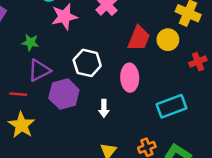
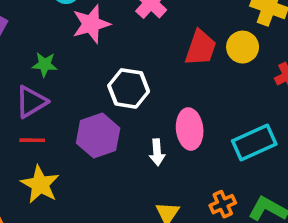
purple triangle: (39, 70) -> (31, 102), moved
pink ellipse: (130, 78) -> (190, 129), moved

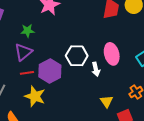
white hexagon: (129, 88) -> (77, 56), moved
purple hexagon: (98, 136) -> (50, 71), moved

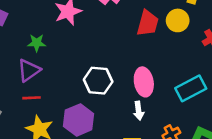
white arrow: (96, 69) -> (139, 111), moved
purple hexagon: (50, 71) -> (79, 120), moved

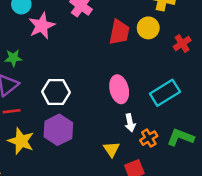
white hexagon: (98, 81) -> (56, 92), moved
white arrow: (139, 111) -> (130, 123), moved

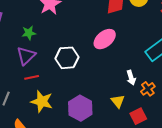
pink ellipse: (119, 89) -> (105, 39), moved, turned 70
purple hexagon: (58, 130) -> (80, 108), moved

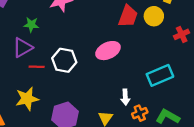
red line: (32, 77) -> (37, 67), moved
yellow star: (42, 101) -> (27, 99), turned 30

